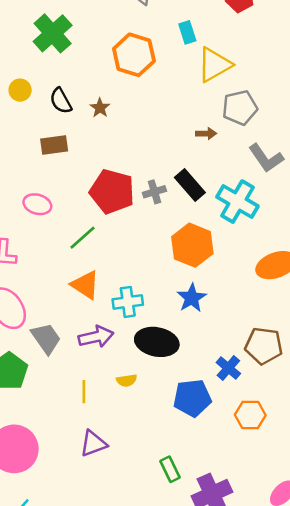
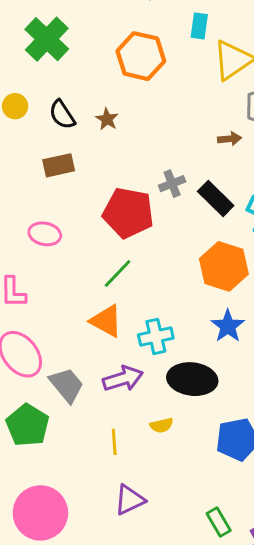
cyan rectangle: (187, 32) -> (199, 26), turned 30
gray cross: (154, 192) -> (172, 184), moved
green line: (83, 238) -> (118, 273), moved

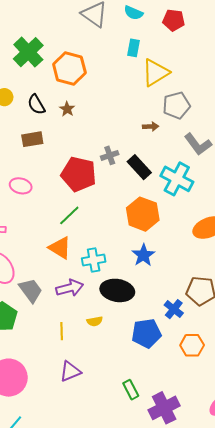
orange hexagon: (141, 56) -> (69, 68), moved

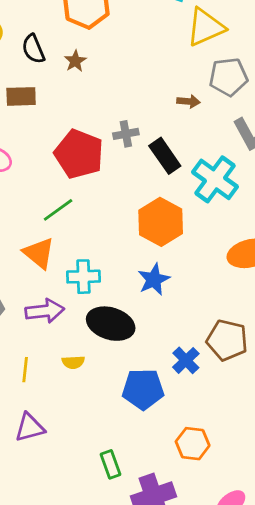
orange hexagon: (192, 345) -> (193, 444), moved

